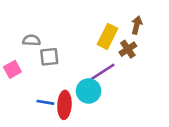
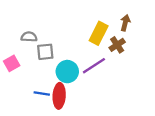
cyan circle: (89, 91) -> (67, 72), moved

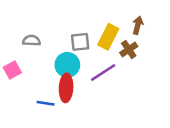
gray square: (45, 52) -> (80, 42), moved
cyan circle: (67, 72) -> (67, 65), moved
red ellipse: (59, 96) -> (66, 88), moved

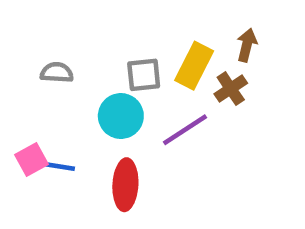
pink square: (12, 70) -> (32, 160), moved
red ellipse: (66, 88) -> (125, 185), moved
blue line: (46, 103) -> (59, 166), moved

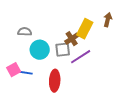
gray square: (144, 75) -> (63, 50), moved
brown cross: (231, 89) -> (72, 39), moved
cyan circle: (121, 116) -> (40, 50), moved

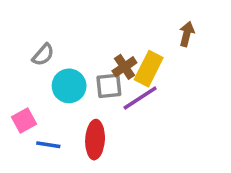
yellow rectangle: (85, 29) -> (149, 69), moved
gray semicircle: (25, 32) -> (43, 55), turned 128
blue line: (26, 73) -> (48, 145), moved

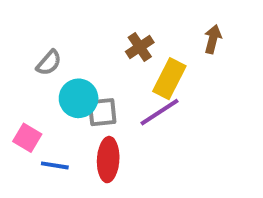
brown cross: (124, 67) -> (140, 47), moved
gray square: (109, 86) -> (102, 112), moved
pink square: (24, 121) -> (27, 138), turned -30

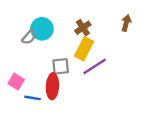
yellow rectangle: (169, 79) -> (84, 49), moved
cyan circle: (79, 98) -> (42, 29), moved
red ellipse: (108, 160) -> (52, 86), moved

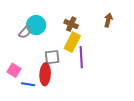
brown cross: (83, 28) -> (71, 24), turned -32
purple line: (95, 66) -> (81, 57), turned -60

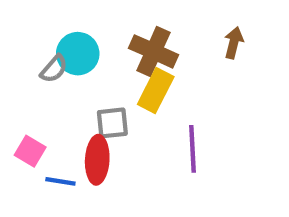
brown cross: (71, 24) -> (154, 51), size x1.5
purple line: (81, 57) -> (193, 149), moved

